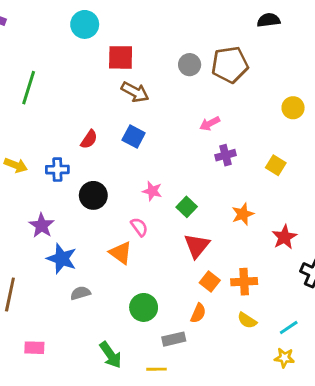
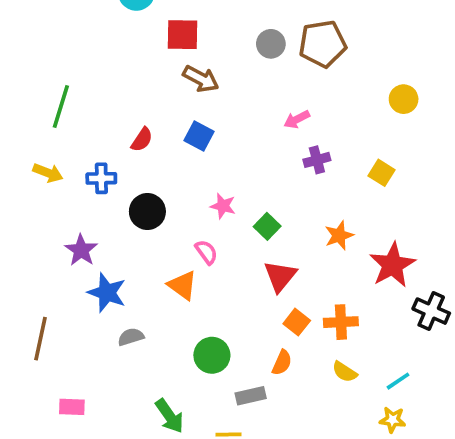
green line: (29, 88) -> (61, 106), moved
red star: (284, 237) -> (392, 265), size x1.4

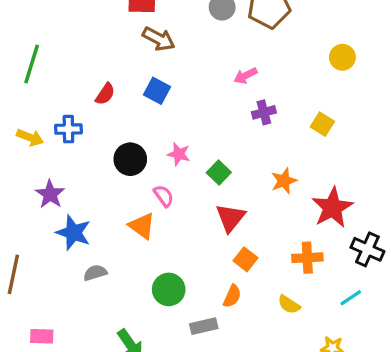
yellow arrow: (48, 173) -> (30, 137), moved
black circle: (147, 212) -> (130, 159), moved
orange cross: (341, 322) -> (307, 258), moved
cyan line: (398, 381) -> (351, 298), moved

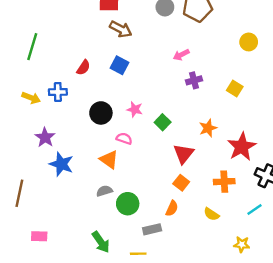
pink semicircle: (164, 196) -> (124, 139), turned -35
red triangle: (230, 218) -> (184, 154), moved
gray semicircle: (95, 273) -> (104, 191), moved

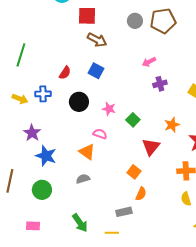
black circle: (101, 113) -> (79, 102), moved
orange square: (181, 183) -> (134, 172), moved
green circle: (128, 204) -> (42, 190), moved
yellow semicircle: (211, 214) -> (186, 199), moved, turned 40
pink rectangle: (39, 236) -> (33, 226), moved

